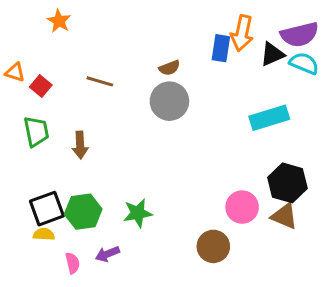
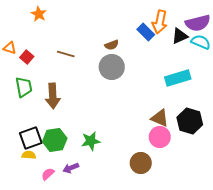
blue rectangle: (221, 48) -> (146, 32), turned -54
brown arrow: (80, 145) -> (53, 96), size x1.4
brown triangle: (284, 216) -> (160, 118), moved
pink semicircle: (73, 263) -> (48, 174), turned -120

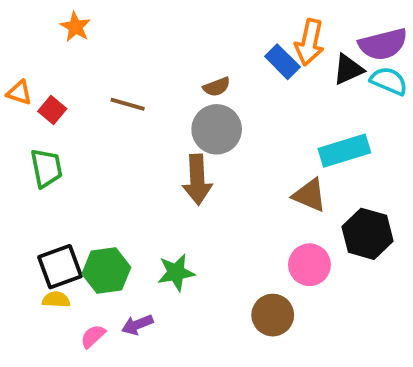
brown arrow: (53, 96) -> (197, 180), moved
brown triangle: (160, 118) -> (309, 195), moved

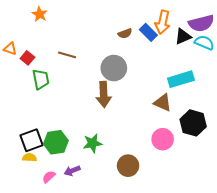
brown semicircle: (217, 87) -> (125, 33), moved
green trapezoid: (46, 168) -> (41, 79), moved
brown circle: (273, 315) -> (128, 166), moved

